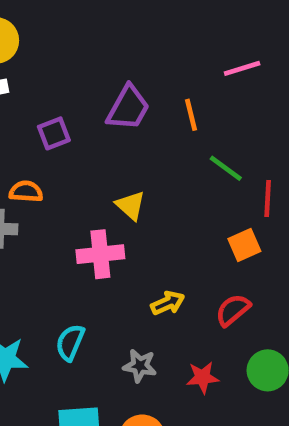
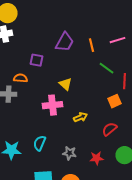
pink line: (242, 68) -> (118, 40), moved
purple square: (54, 133) -> (37, 60), moved, turned 32
yellow arrow: (168, 303) -> (81, 117), moved

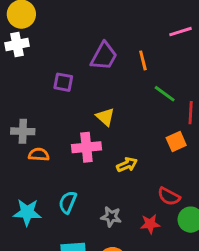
pink line: (118, 40) -> (181, 32), moved
orange semicircle: (21, 78) -> (39, 154), moved
red semicircle: (110, 129) -> (169, 196), moved, turned -112

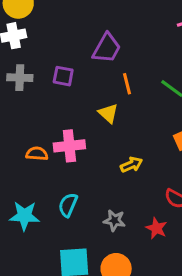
orange line: (143, 60) -> (127, 84), moved
gray cross: (23, 131) -> (20, 78), moved
pink cross: (86, 147) -> (69, 146), moved
red star: (150, 224) -> (156, 228), turned 30

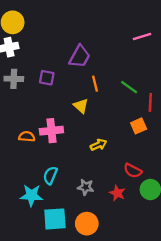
cyan star: (24, 216) -> (31, 195), moved

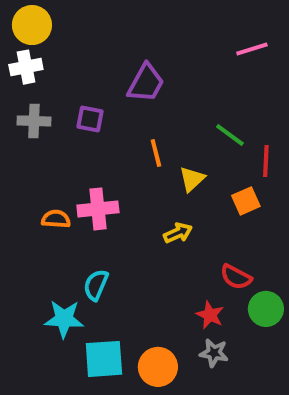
orange line: (95, 84) -> (156, 153), moved
yellow triangle: (81, 106) -> (192, 179), moved, turned 35
gray star: (86, 187) -> (214, 353), moved

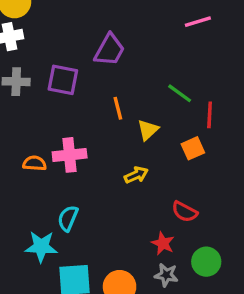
purple square: (90, 119) -> (63, 80), size x1.4
green circle: (266, 309) -> (206, 262), moved

